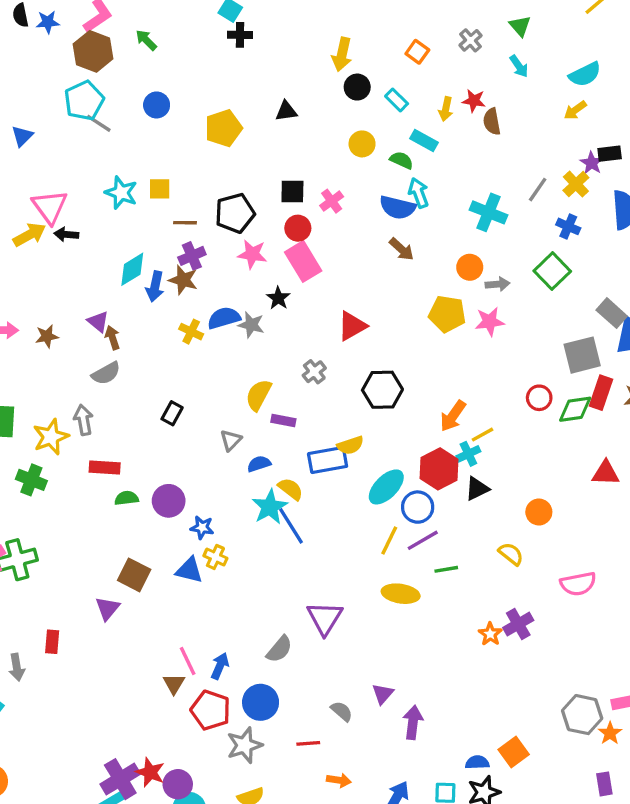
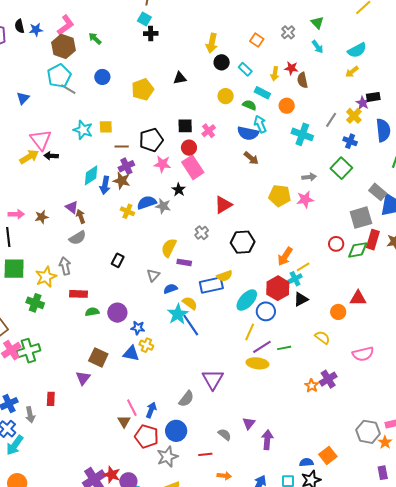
orange circle: (470, 267) -> (287, 106), moved
red triangle: (606, 473) -> (358, 298), moved
purple line: (423, 540) -> (262, 347), moved

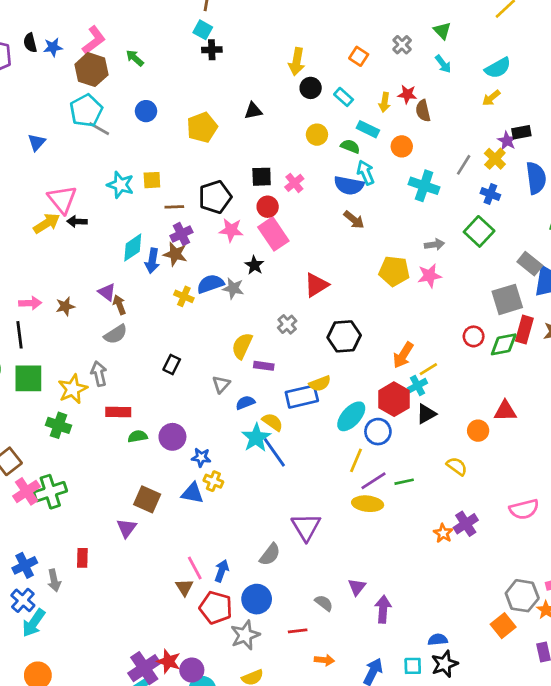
pink semicircle: (363, 354) -> (524, 509), moved
orange square: (328, 455) -> (503, 626), moved

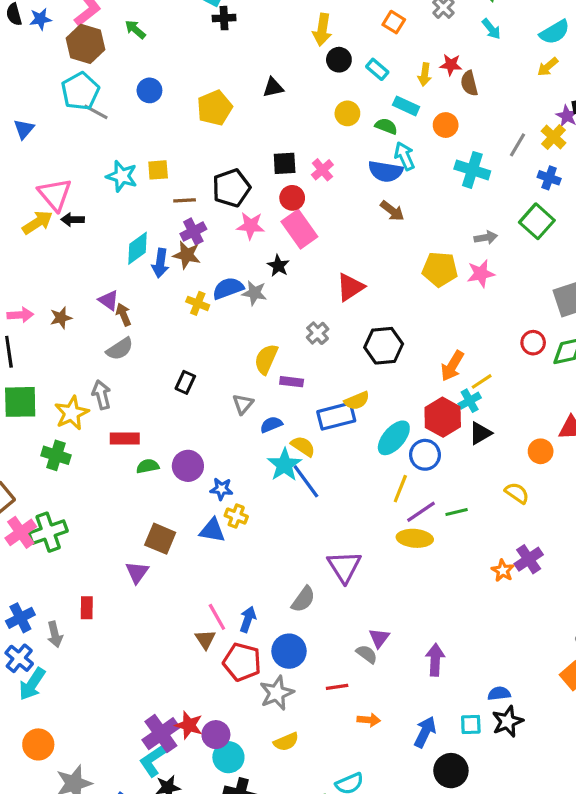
purple triangle: (357, 587) -> (379, 638), moved

